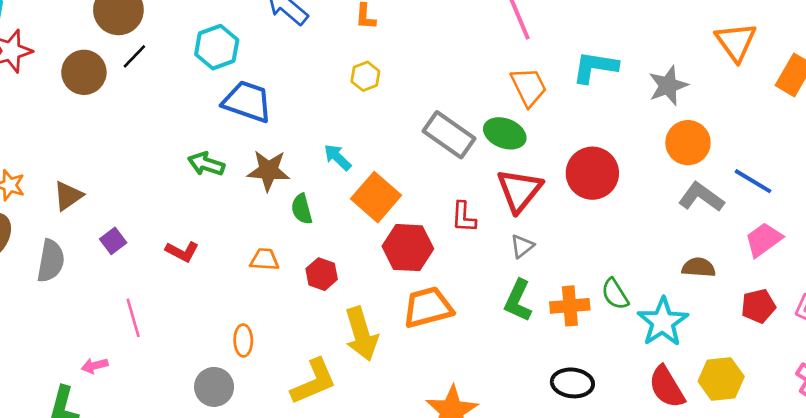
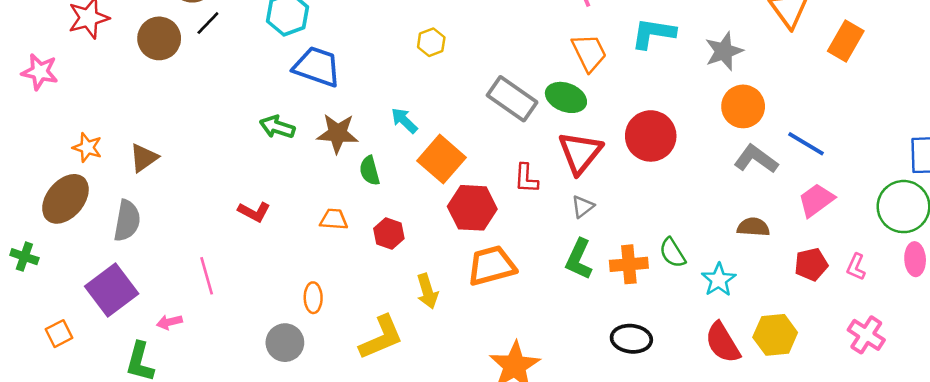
purple square: (113, 241) -> (112, 290), moved, size x2.0
cyan star: (663, 322) -> (719, 280), size x0.7
yellow arrow: (361, 334) -> (427, 291), size x0.7

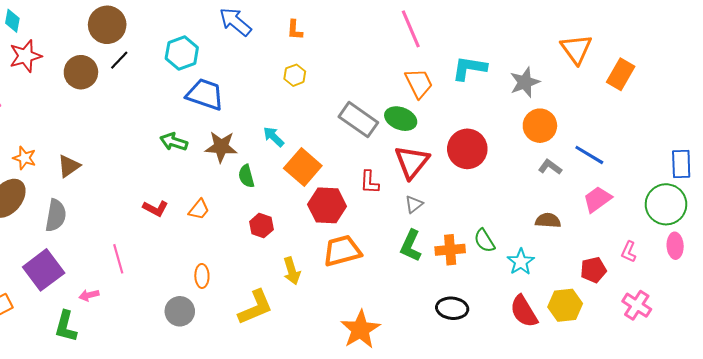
gray L-shape: (756, 159) -> (550, 167), size x0.7
orange trapezoid: (334, 219) -> (199, 209), moved, turned 125
red pentagon: (811, 264) -> (593, 270), moved

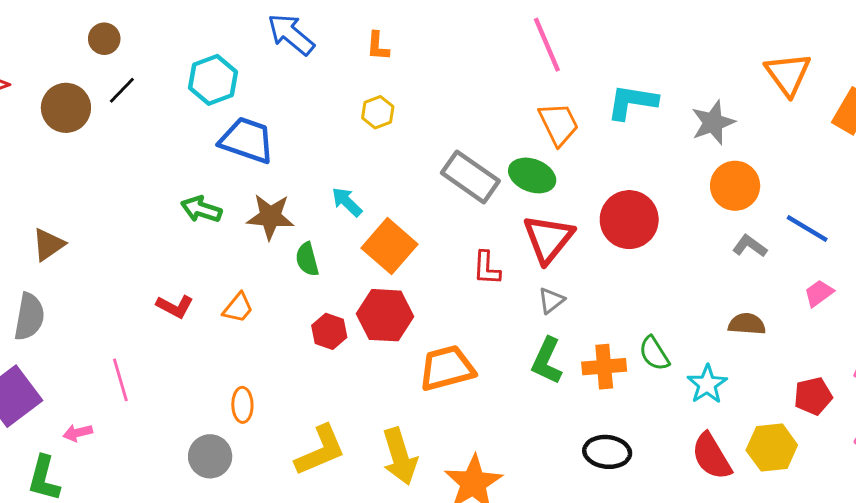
brown circle: (107, 25) -> (104, 39), size x0.6
pink trapezoid: (597, 199) -> (819, 293), size x0.7
red hexagon: (327, 205) -> (385, 315), moved
yellow arrow: (292, 271) -> (400, 456), moved, size x1.4

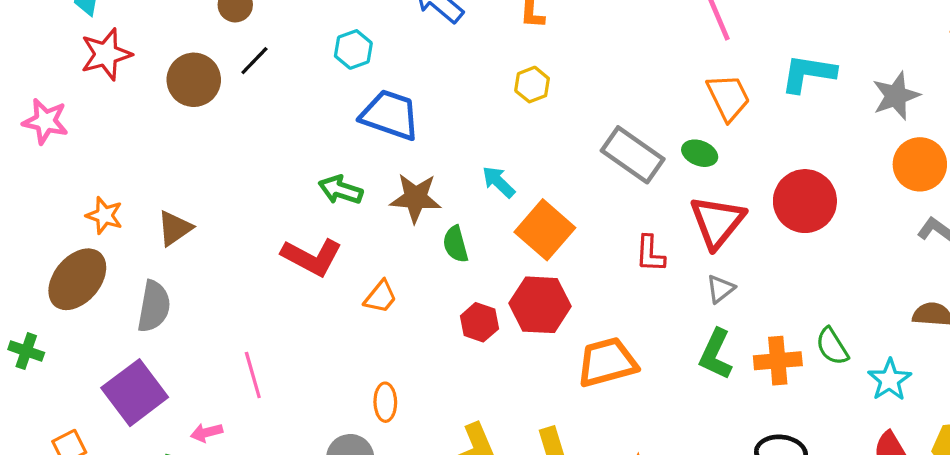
cyan hexagon: (213, 80) -> (353, 49), size x0.7
green ellipse: (532, 175) -> (700, 153), size x0.7
red L-shape: (175, 306) -> (312, 257), moved, size x1.5

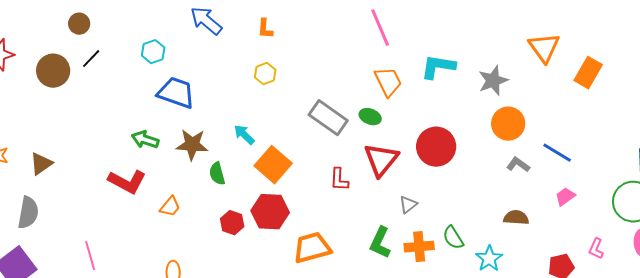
gray triangle: (720, 289) -> (408, 205), moved

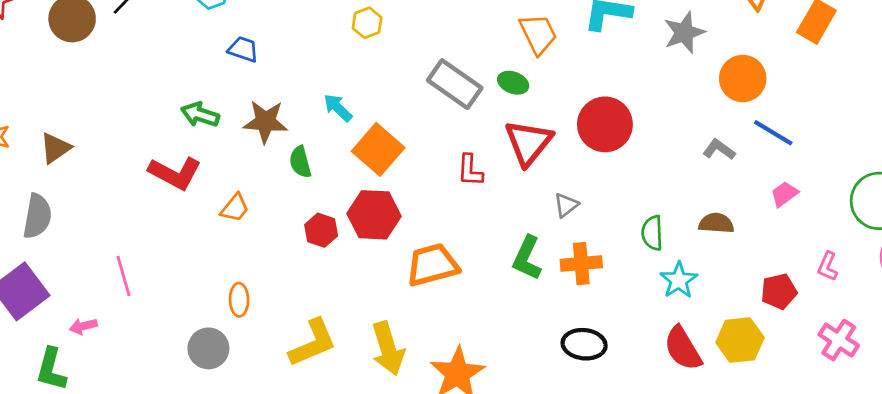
blue trapezoid: (176, 93) -> (243, 49), size x0.6
orange circle: (508, 124) -> (743, 78), moved
green semicircle: (453, 238) -> (652, 233), moved, turned 30

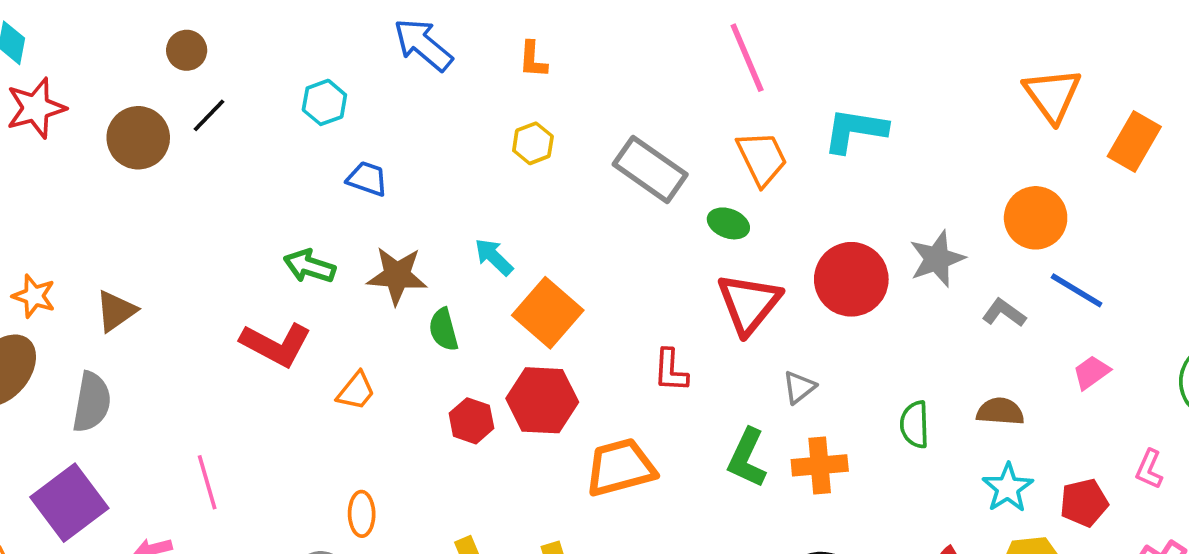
gray star: (684, 33) -> (937, 259), moved
gray rectangle: (455, 84) -> (650, 169), moved
red L-shape: (470, 170) -> (671, 370), moved
cyan star: (679, 280) -> (1008, 488), moved

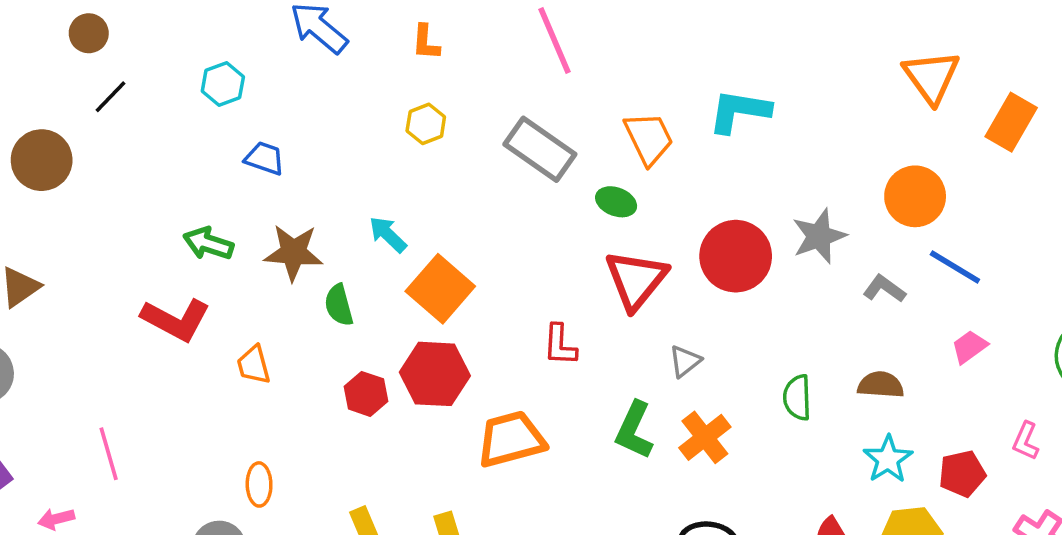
pink line: (747, 58) -> (554, 41), moved
brown circle: (138, 138) -> (42, 160), moved
orange trapezoid: (356, 391) -> (254, 365), turned 126
orange cross: (820, 465) -> (705, 437), turned -33

